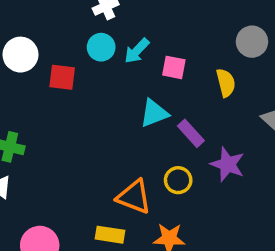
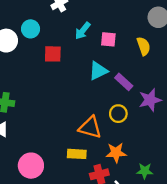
cyan circle: (101, 47) -> (31, 29), moved
red square: (62, 77) -> (53, 54), moved
purple star: (228, 164) -> (150, 100), turned -30

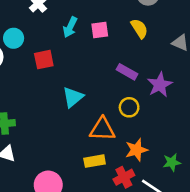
cyan triangle: (98, 71) -> (73, 97), moved

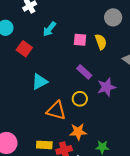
pink square: (100, 30) -> (80, 40), moved
red square: (44, 60) -> (24, 49), turned 35
yellow rectangle: (95, 161) -> (44, 145), moved

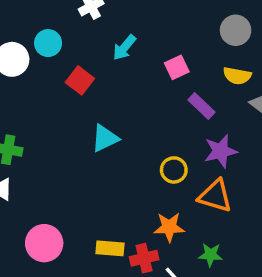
pink square: (80, 40) -> (177, 67), turned -32
yellow semicircle: (101, 42) -> (237, 76), moved, turned 119
purple rectangle: (84, 72) -> (202, 106), moved
orange triangle: (56, 111) -> (215, 196), moved

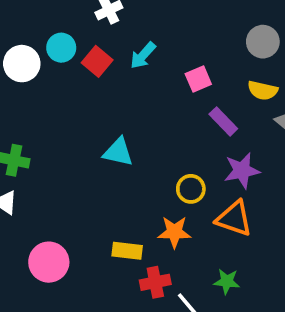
red square: (80, 80) -> (97, 61), moved
cyan triangle: (105, 138) -> (118, 152), turned 36
orange star: (169, 227) -> (174, 232), moved
yellow rectangle: (110, 248) -> (127, 251), moved

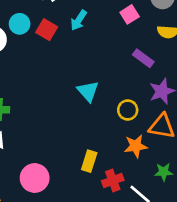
pink square: (198, 79) -> (130, 14), moved
cyan triangle: (118, 152) -> (88, 91), moved, turned 45
orange star: (174, 232) -> (136, 146), moved
yellow rectangle: (127, 251) -> (89, 161), turned -70

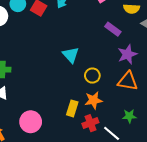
yellow circle: (128, 110) -> (92, 76), moved
orange star: (136, 146) -> (94, 100), moved

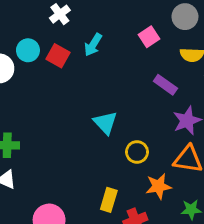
orange star: (94, 100) -> (158, 186), moved

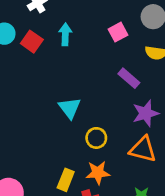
cyan arrow: (93, 45) -> (65, 34), turned 145
orange star: (158, 186) -> (98, 173), moved

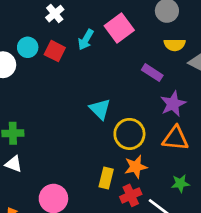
pink square: (118, 32) -> (119, 28), moved, size x1.5
cyan arrow: (65, 34) -> (86, 40), turned -144
yellow circle: (96, 138) -> (129, 134), size x1.5

